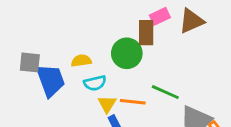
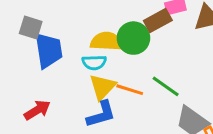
brown rectangle: (146, 33) -> (158, 20), turned 50
yellow semicircle: (81, 61) -> (107, 41), moved, size x1.5
yellow triangle: (107, 104) -> (103, 87), size x1.4

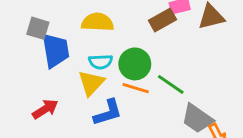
green circle: (133, 38) -> (135, 64), moved
yellow semicircle: (107, 41) -> (97, 22), moved
yellow triangle: (103, 87) -> (91, 83), moved

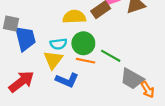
yellow semicircle: (97, 22) -> (74, 17), moved
red arrow: (45, 109) -> (21, 82), size x1.4
blue L-shape: (108, 113) -> (67, 80), turned 45

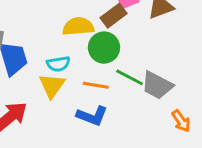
green circle: (83, 43) -> (104, 48), moved
gray trapezoid: (132, 79) -> (157, 85), moved
blue L-shape: (67, 80) -> (92, 116), moved

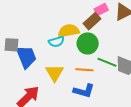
cyan semicircle: (58, 64) -> (56, 42), moved

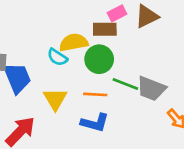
brown rectangle: (92, 21) -> (105, 29), turned 42
cyan semicircle: (56, 42) -> (57, 57), turned 49

